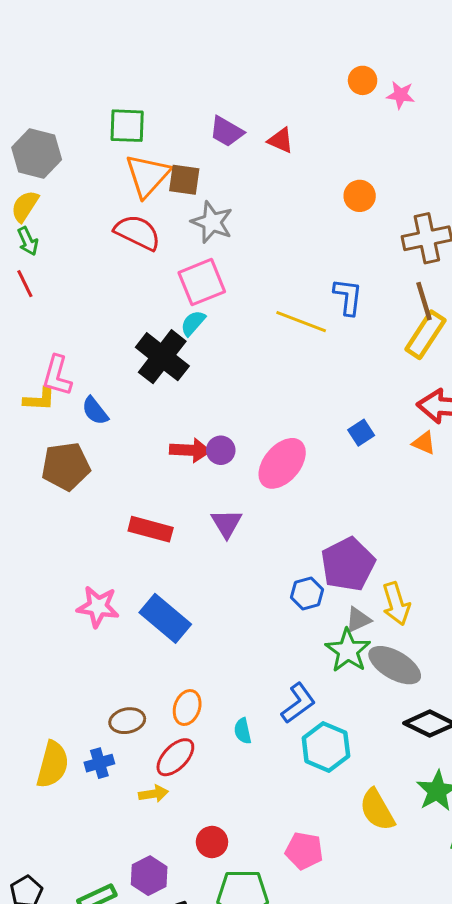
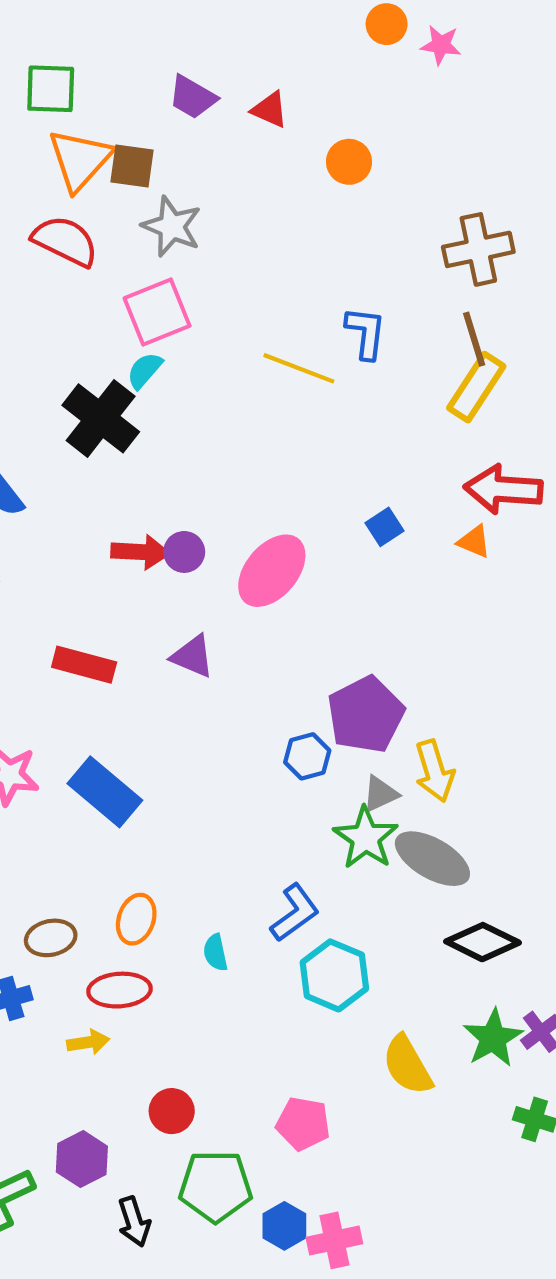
orange circle: (360, 196) -> (349, 162), moved
purple triangle: (227, 523) -> (193, 656), turned -36
red ellipse: (175, 757) -> (120, 990), turned 42

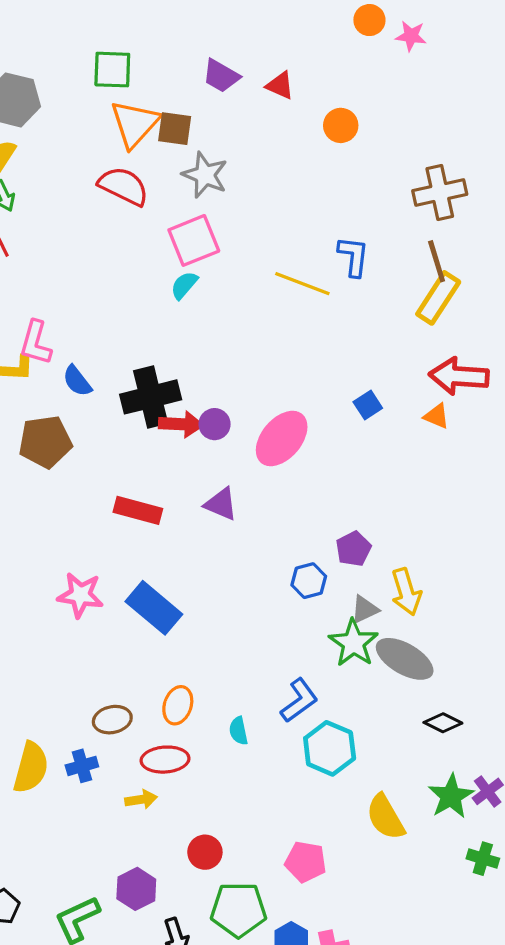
black cross: (101, 418) -> (151, 397), moved, turned 38
purple pentagon: (366, 715) -> (353, 549), size x0.6
black diamond: (483, 942) -> (443, 723), size x0.7

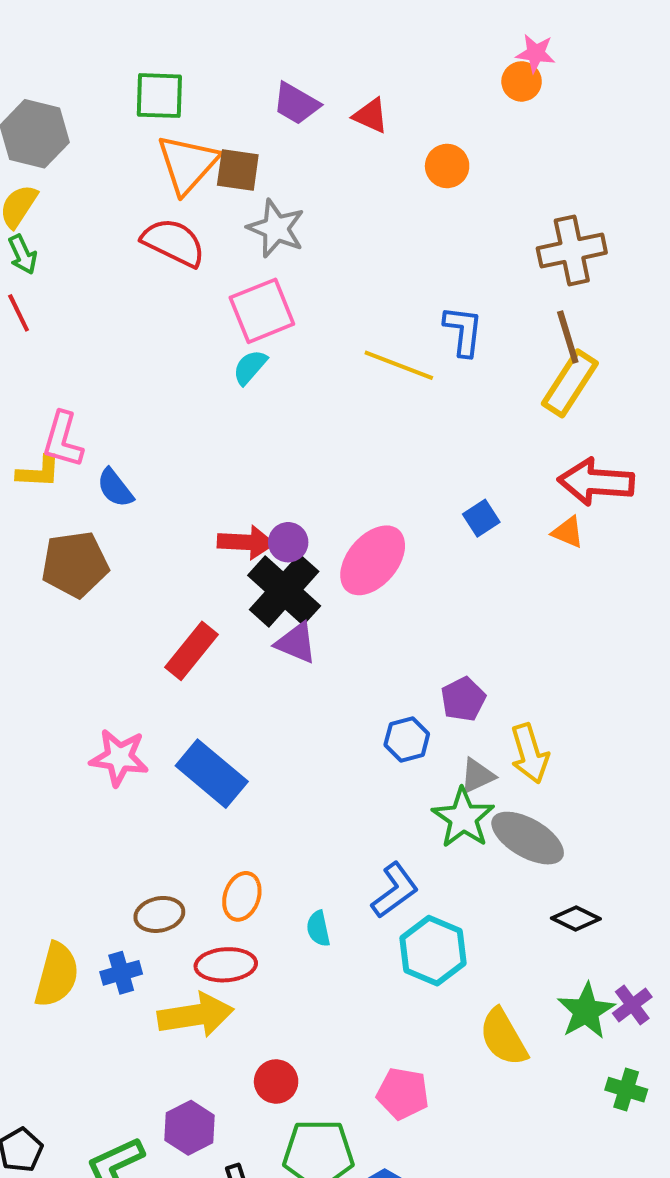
orange circle: (369, 20) -> (522, 81), moved
black cross: (151, 397) -> (284, 591), moved, turned -34
red rectangle: (138, 510) -> (192, 651), turned -66
yellow arrow: (141, 799) -> (196, 1015), size x1.8

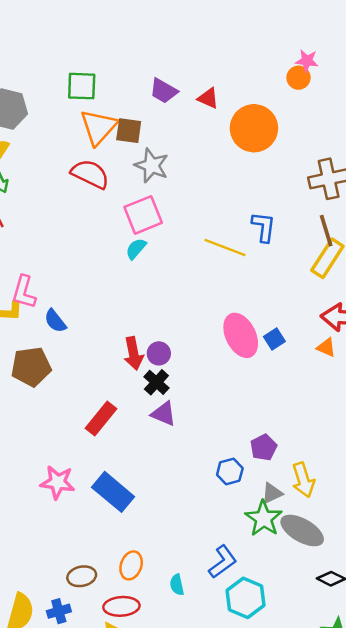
orange circle: (447, 166) -> (254, 128), size x1.8
red arrow: (246, 542) -> (134, 353), turned 76
pink ellipse: (373, 560) -> (241, 335), moved, turned -66
black cross: (284, 591) -> (156, 382), size x0.6

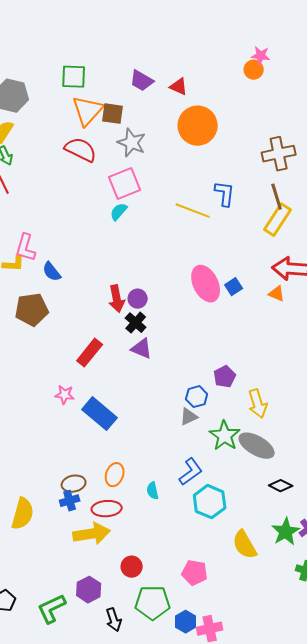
orange circle: (254, 128) -> (198, 126), moved
pink star: (58, 482) -> (65, 395), moved, size x0.7
gray triangle: (272, 493) -> (189, 417), moved
blue cross: (59, 611) -> (70, 501), moved

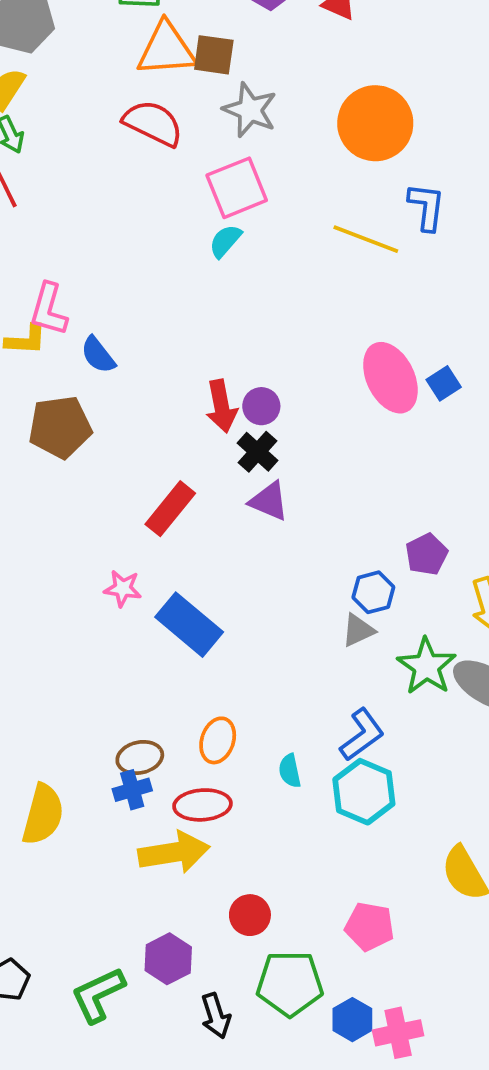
orange triangle: (88, 111) -> (166, 49), turned 44
orange circle: (198, 126) -> (375, 123), moved
cyan hexagon: (210, 502) -> (364, 792), moved

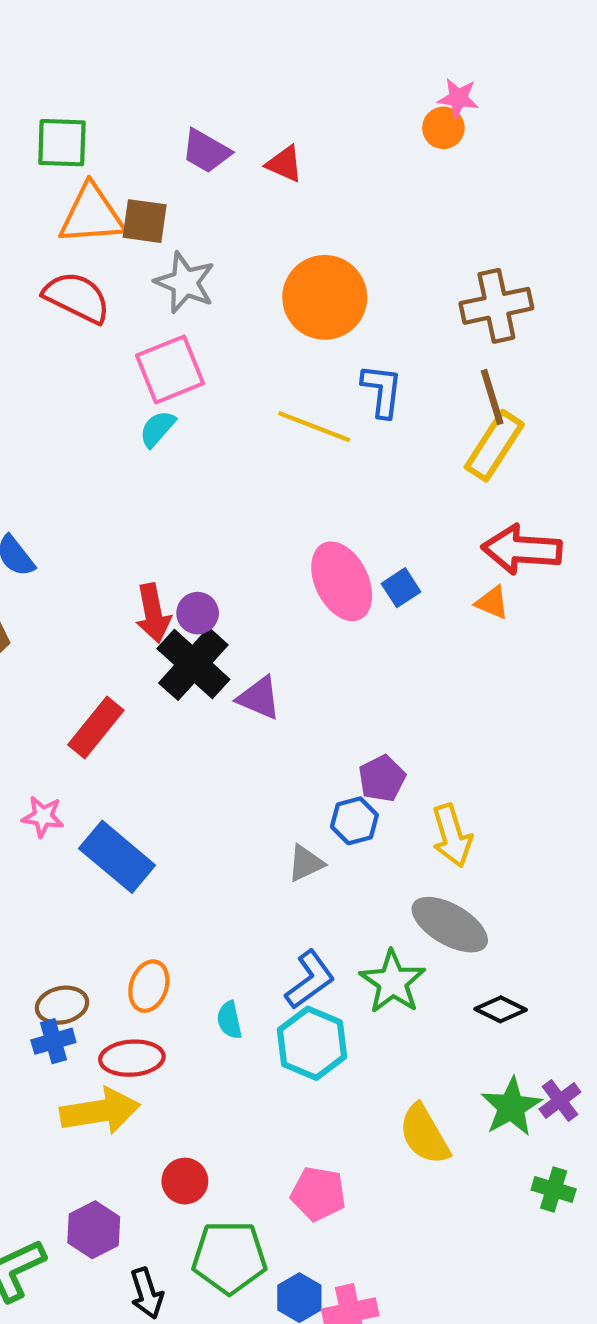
black cross: (258, 452) -> (193, 664), size x1.6
purple triangle: (269, 501) -> (259, 698), moved
blue hexagon: (373, 592) -> (354, 821), moved
green star: (427, 666) -> (393, 982), moved

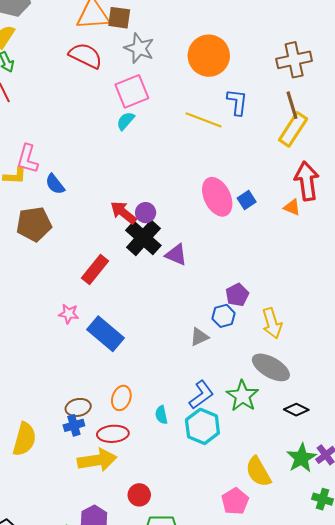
red arrow: (522, 550) -> (307, 181), turned 78
red arrow: (153, 613) -> (123, 213), turned 140
pink pentagon: (318, 1194) -> (235, 501), moved, turned 30

